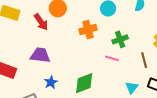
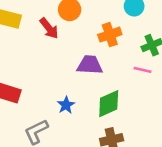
purple trapezoid: (40, 55) -> (90, 65), moved

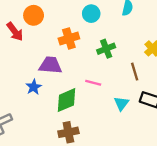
pink line: (143, 70) -> (93, 83), moved
blue star: (66, 105) -> (34, 87), moved

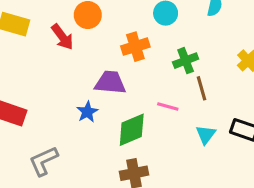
brown line: (135, 72) -> (202, 88), moved

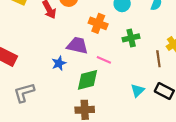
orange cross: (135, 47) -> (98, 23), turned 30
brown line: (202, 88) -> (158, 59), moved
pink line: (168, 107) -> (104, 60), moved

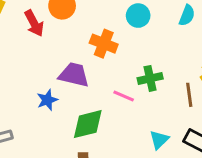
green cross: (131, 38) -> (150, 78), moved
pink line: (104, 60) -> (124, 96), moved

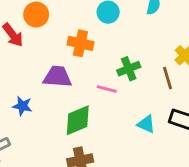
blue star: (47, 100) -> (22, 106), moved, turned -30
cyan triangle: (159, 140) -> (146, 124), turned -42

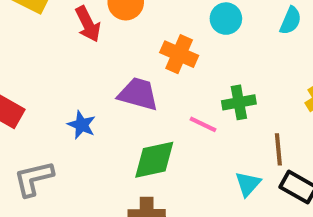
brown line: (167, 78) -> (278, 149), moved
cyan triangle: (146, 124) -> (248, 184), turned 36

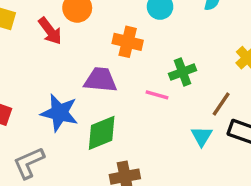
blue star: (82, 125) -> (59, 113), size x1.6
brown line: (278, 149) -> (221, 104), turned 50
green diamond: (154, 160) -> (102, 133), moved

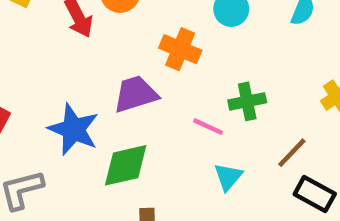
purple trapezoid: (100, 80) -> (136, 94), turned -32
cyan triangle: (202, 136) -> (228, 177), moved

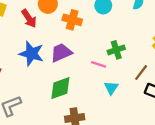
orange cross: (180, 49) -> (72, 20), moved
blue star: (74, 129) -> (31, 54), moved

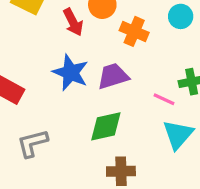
cyan triangle: (111, 88) -> (178, 135), size x1.5

